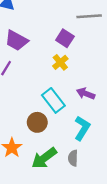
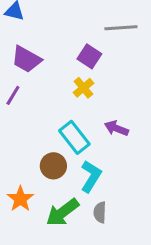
cyan L-shape: (82, 128) -> (91, 176), moved

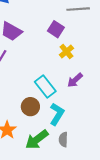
yellow cross: (83, 88) -> (66, 51), moved
purple arrow: (116, 128) -> (75, 80), turned -63

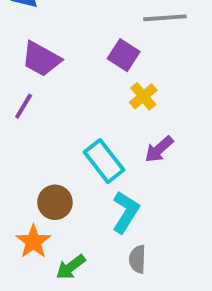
brown circle: (30, 107) -> (55, 202), moved
green arrow: (37, 140) -> (71, 267), moved, size x0.7

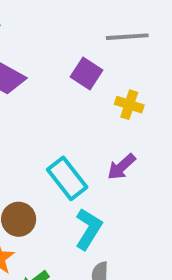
yellow cross: (143, 96) -> (129, 105), moved, turned -32

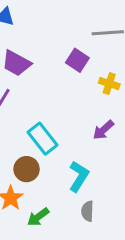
cyan rectangle: (67, 178) -> (42, 139), moved

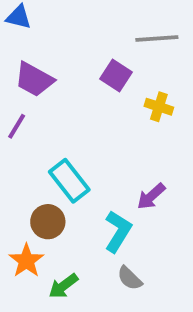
purple arrow: (103, 130) -> (151, 196), moved
gray semicircle: (87, 211) -> (130, 278), turned -48

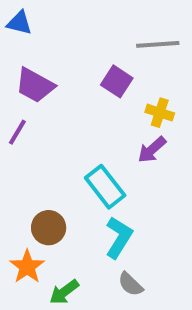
cyan rectangle: (69, 181) -> (105, 187), moved
purple arrow: (151, 196) -> (152, 150), moved

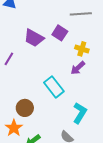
purple trapezoid: (35, 85) -> (34, 38), moved
cyan L-shape: (119, 237) -> (80, 113), moved

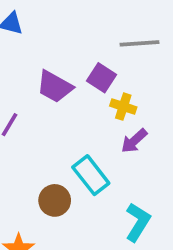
yellow cross: (82, 49) -> (123, 107), moved
brown circle: (25, 108) -> (55, 200), moved

